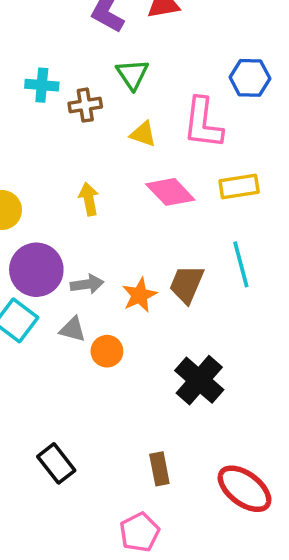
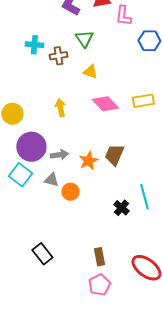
pink L-shape: (203, 123) -> (123, 16), moved, size x0.7
cyan line: (241, 264) -> (144, 197), moved
black cross: (199, 380) -> (121, 208), size x0.6
pink pentagon: (140, 532) -> (99, 285), moved

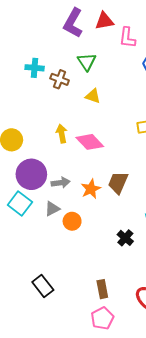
brown cross: (58, 56) -> (60, 79), turned 30
pink diamond: (105, 104) -> (90, 142), moved
gray triangle: (51, 180) -> (52, 209), turned -42

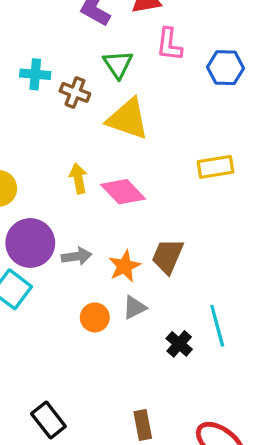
pink L-shape: (127, 38) -> (169, 44), moved
yellow triangle: (93, 96) -> (128, 119), size x1.8
gray triangle: (52, 209) -> (134, 308), moved

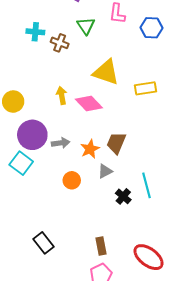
yellow triangle: (128, 119) -> (106, 72), moved
gray triangle: (134, 308) -> (105, 171), moved

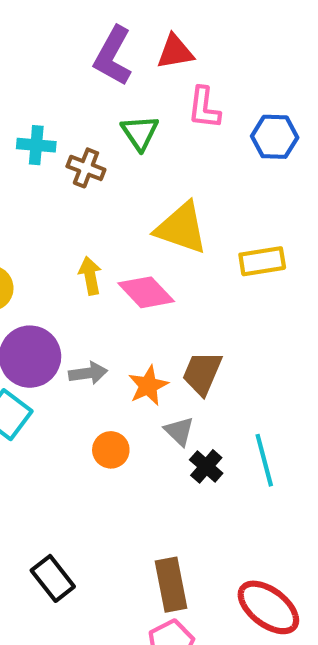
gray triangle: (105, 171) -> (179, 431), turned -49
black cross: (123, 196) -> (206, 466), moved
brown rectangle: (101, 246) -> (171, 585), size x1.4

